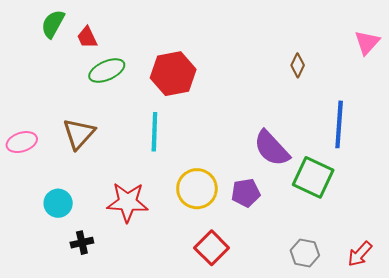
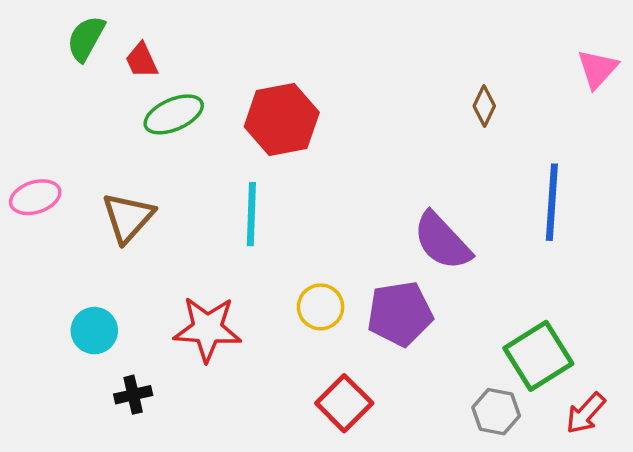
pink ellipse: (22, 142) -> (35, 197), moved
green square: (313, 177) -> (538, 356), moved, turned 33
yellow circle: (197, 189) -> (321, 307), size x0.7
purple pentagon: (246, 193) -> (400, 314), size x1.4

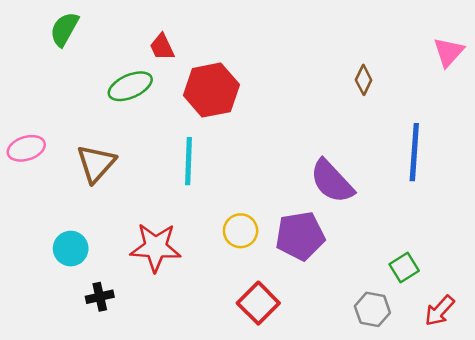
red trapezoid: (142, 60) -> (162, 47), moved
green square: (538, 356) -> (404, 268), size x0.6

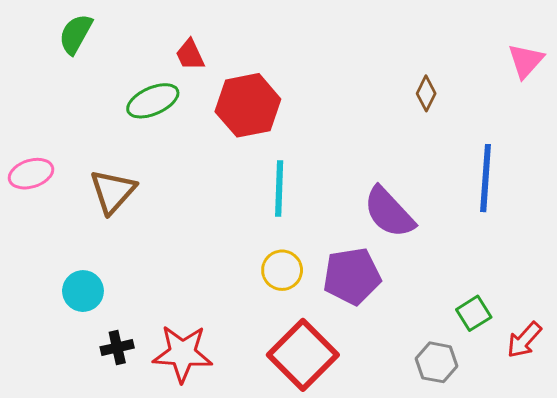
cyan line: (189, 161) -> (279, 188), moved
red star: (156, 247) -> (183, 353), moved
red square: (258, 303) -> (303, 355), size x1.4
red arrow: (440, 311) -> (524, 340), moved

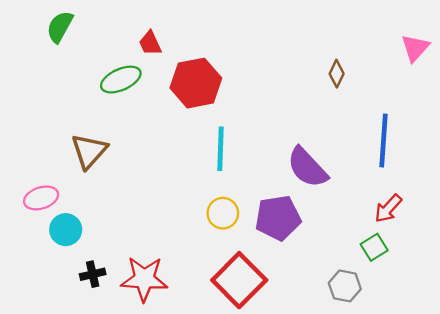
pink ellipse: (31, 174) -> (41, 198), moved
red arrow: (524, 340) -> (388, 209), moved

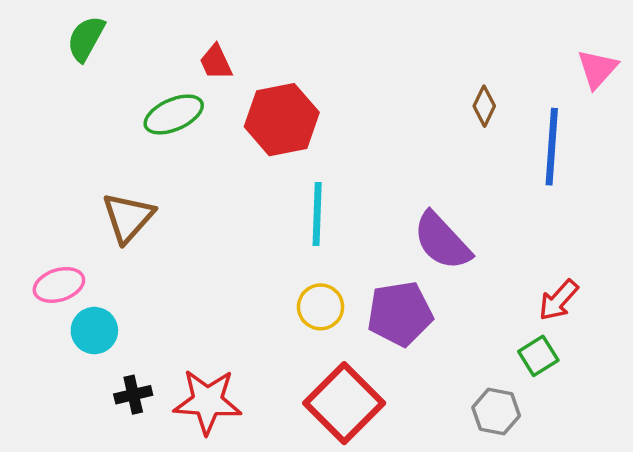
blue line: (383, 141) -> (552, 147), moved

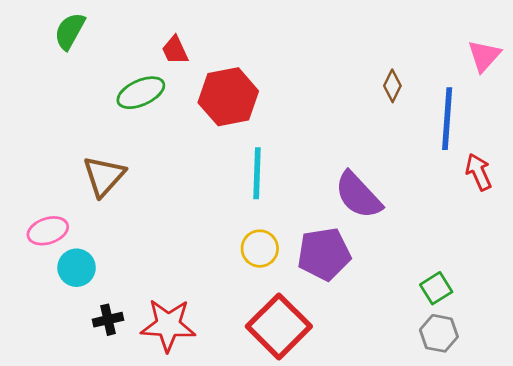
red arrow: (559, 300) -> (479, 172), moved, turned 114
gray hexagon: (496, 412) -> (439, 333), moved

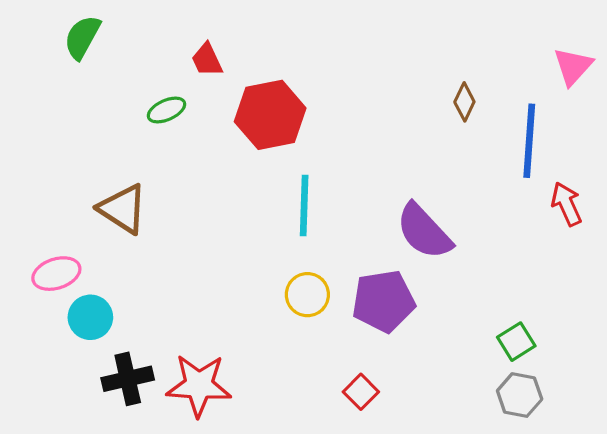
green ellipse: (141, 93) -> (166, 110), size x0.7
brown triangle: (104, 176) -> (123, 209), turned -39
black cross: (108, 320) -> (128, 379), size x1.4
red square: (279, 326) -> (361, 392), moved, size x0.5

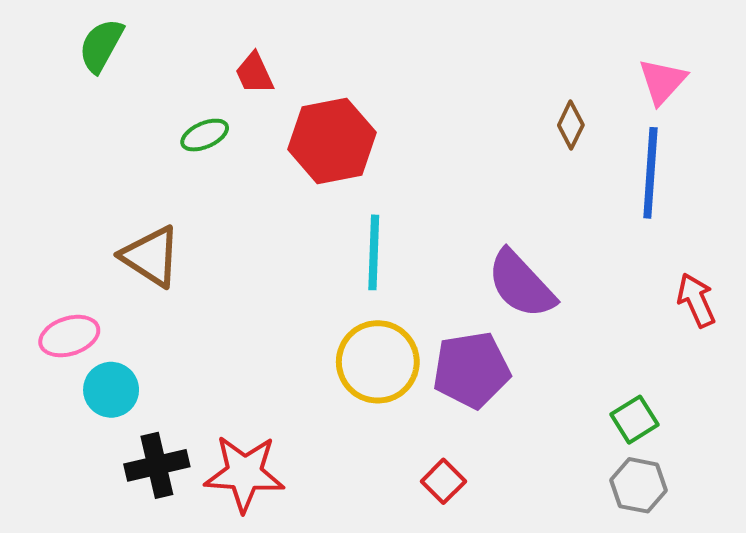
pink triangle: (573, 66) -> (662, 81), moved
red arrow: (566, 204) -> (696, 300), moved
yellow circle: (307, 295) -> (378, 362), size x1.5

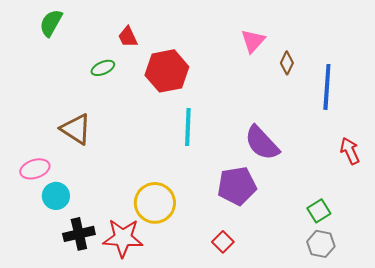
pink triangle: (662, 81) -> (253, 41), moved
yellow circle: (378, 362) -> (155, 203), moved

